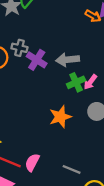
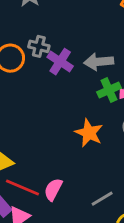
orange star: (60, 117) -> (89, 133), turned -30
gray line: (72, 169) -> (102, 199), turned -54

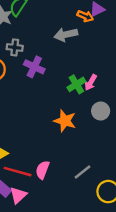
gray cross: (39, 46) -> (15, 47), moved
gray arrow: (99, 62) -> (66, 35), moved

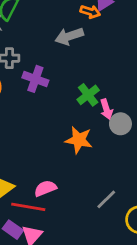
pink arrow: (91, 82) -> (106, 109), moved, turned -42
pink semicircle: (42, 170) -> (45, 188), moved, turned 54

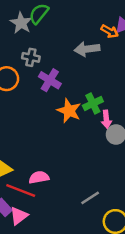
orange star: (79, 140) -> (69, 111), moved

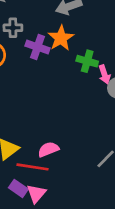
green cross: (93, 103) -> (87, 61), turned -36
orange star: (69, 111) -> (61, 38), moved, turned 30

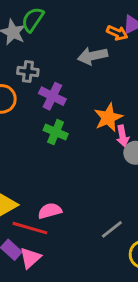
orange star: (61, 38) -> (108, 118), moved
green cross: (87, 61) -> (56, 132), moved

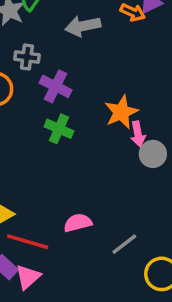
gray arrow: (93, 56) -> (83, 26), moved
pink semicircle: (50, 211) -> (78, 223), moved

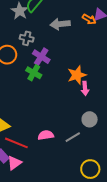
green cross: (59, 129) -> (34, 73), moved
gray circle: (153, 154) -> (90, 119), moved
gray line: (124, 244) -> (73, 137), moved

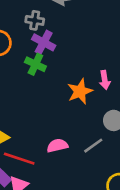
gray cross: (27, 38) -> (35, 20), moved
orange star: (77, 75) -> (80, 91), moved

